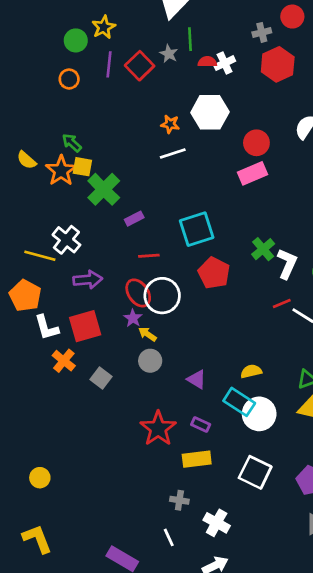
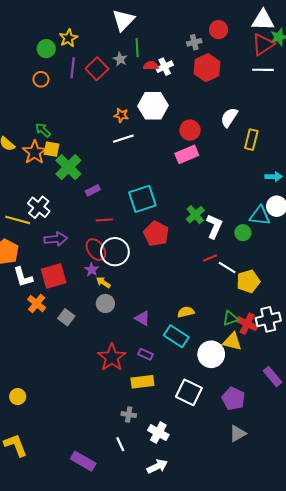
white circle: (259, 414) -> (211, 354), moved

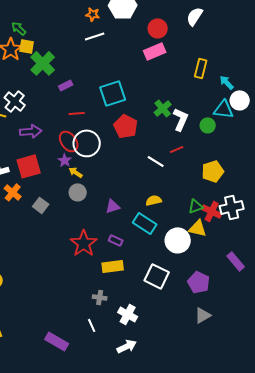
yellow rectangle: (251, 140) -> (201, 68), moved
cyan arrow: (274, 177) -> (227, 82), moved, turned -133
white line: (227, 268) -> (156, 161), moved
purple triangle: (142, 318) -> (113, 206), turned -49

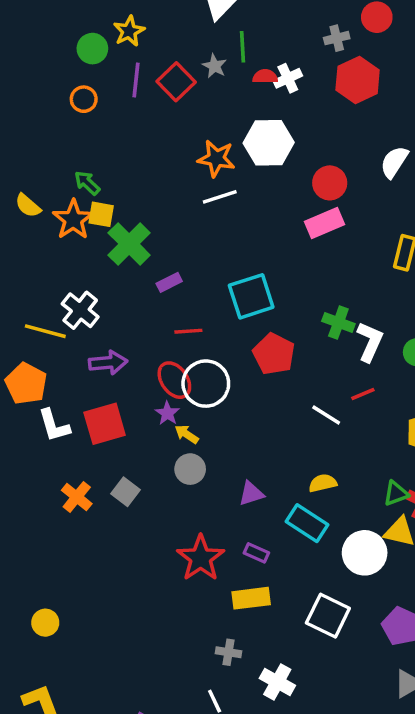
orange star: (93, 14) -> (216, 158), size x1.5
green cross: (163, 108) -> (338, 323), turned -30
orange cross: (13, 192) -> (77, 497), moved

